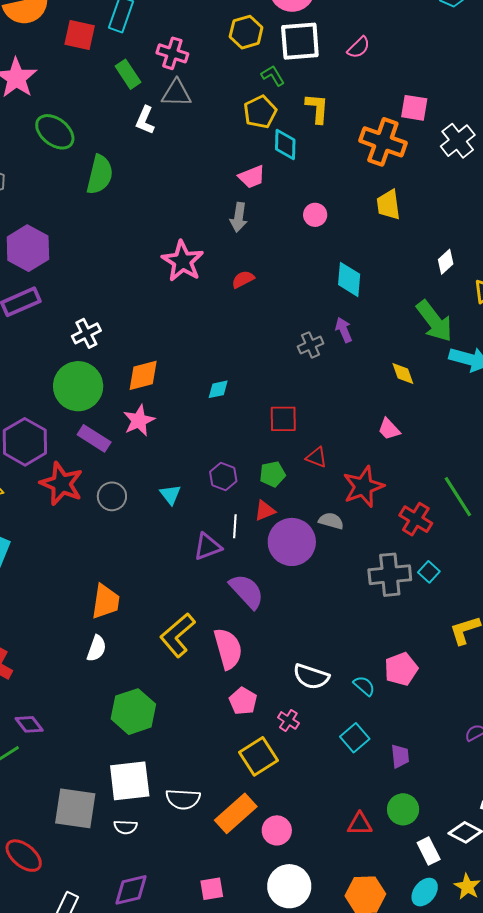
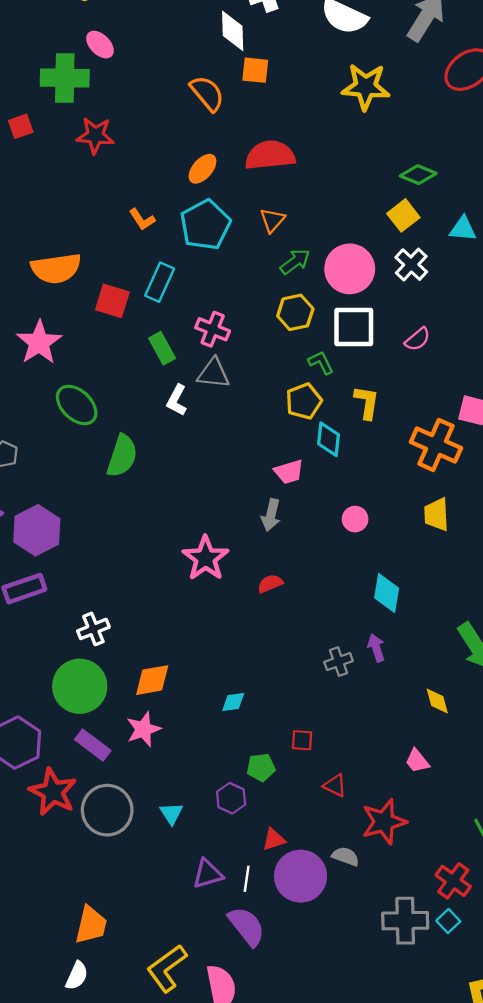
red square: (283, 419) -> (302, 740), size x0.7
green pentagon: (272, 474) -> (261, 767), moved
gray circle: (112, 496) -> (107, 810), size x1.6
red cross: (416, 519) -> (453, 881), moved
white line: (235, 526) -> (247, 879), moved

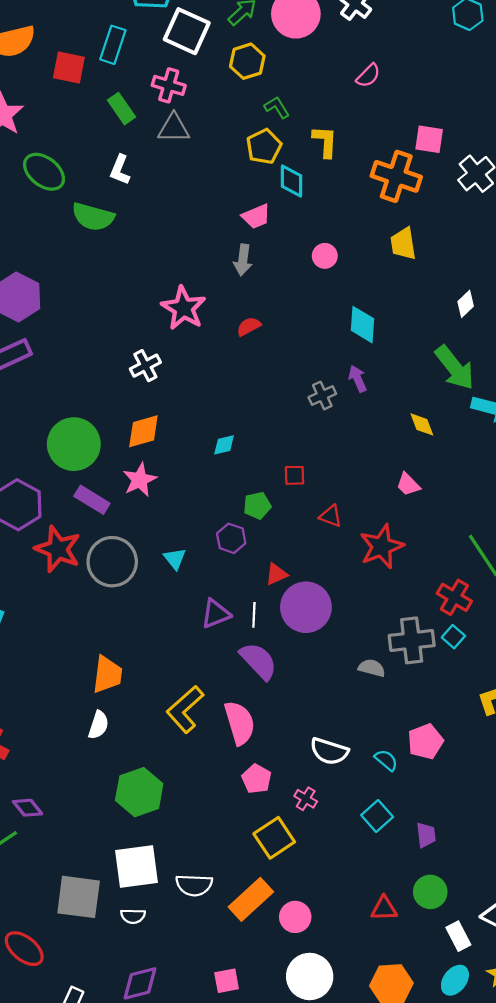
white square: (354, 327) -> (187, 31), moved, turned 30
white L-shape: (177, 400) -> (120, 170), moved
green semicircle: (122, 456) -> (93, 217), turned 93
white cross: (93, 629) -> (145, 366), moved
gray semicircle: (346, 856) -> (372, 668), moved

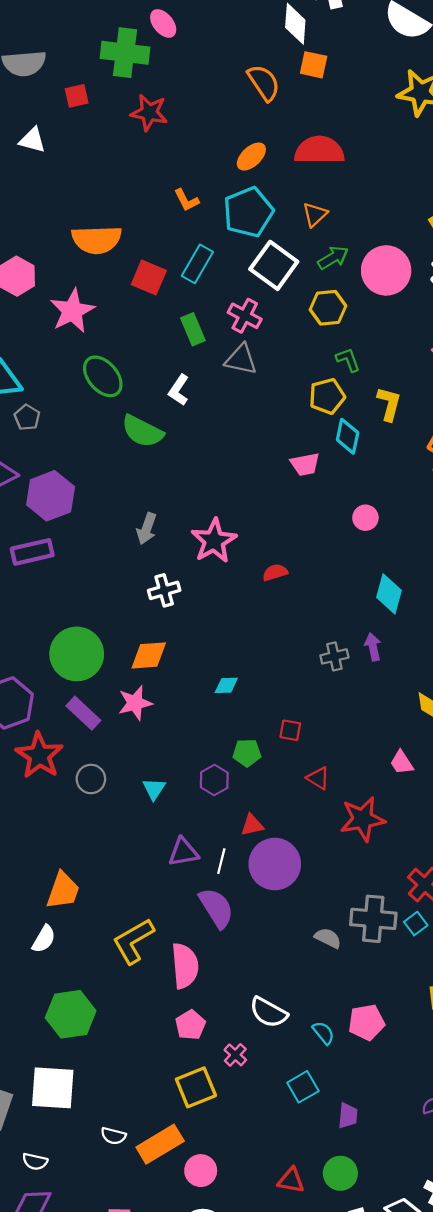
gray arrow: (243, 260) -> (147, 529), moved
gray circle: (112, 562) -> (91, 779), size x0.6
white semicircle: (194, 885) -> (113, 1136), moved, size x0.7
white semicircle: (133, 916) -> (35, 1162), moved

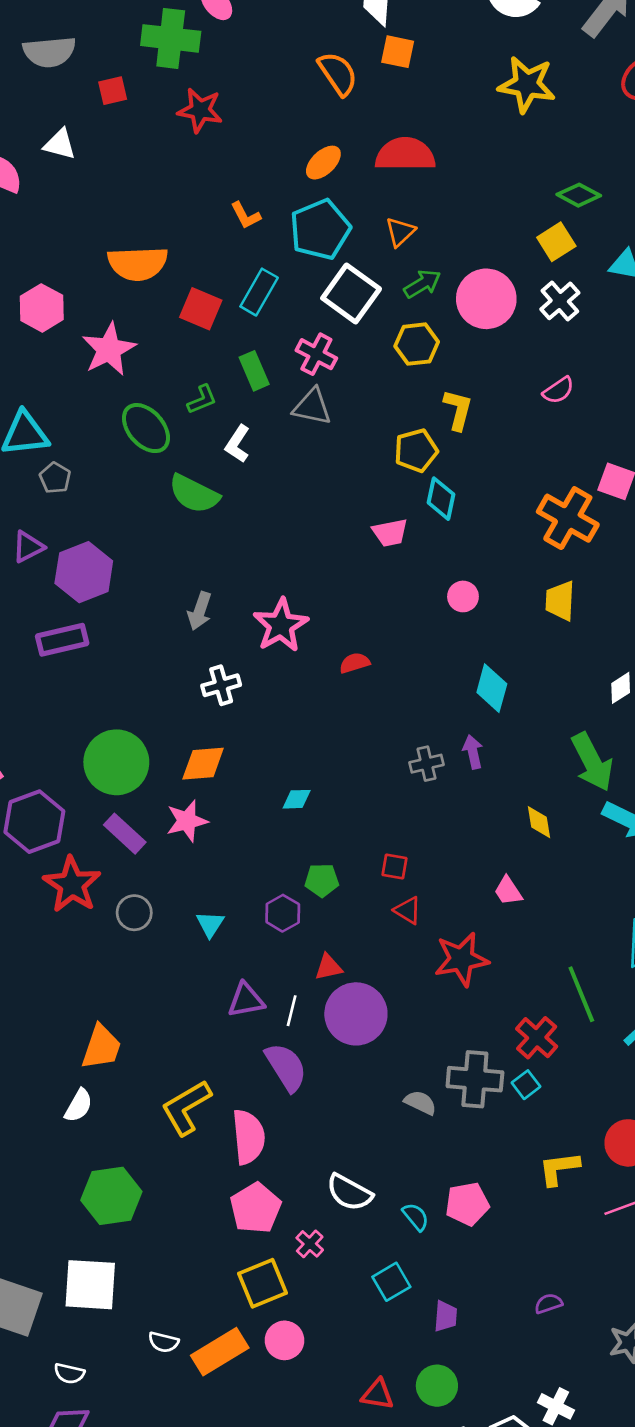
green L-shape: (348, 360) -> (202, 399), moved, turned 88
yellow L-shape: (389, 404) -> (458, 410), moved
red square: (290, 730) -> (395, 867), moved
pink pentagon: (190, 1025) -> (256, 1208), size x1.4
pink circle: (201, 1171) -> (285, 1340), moved

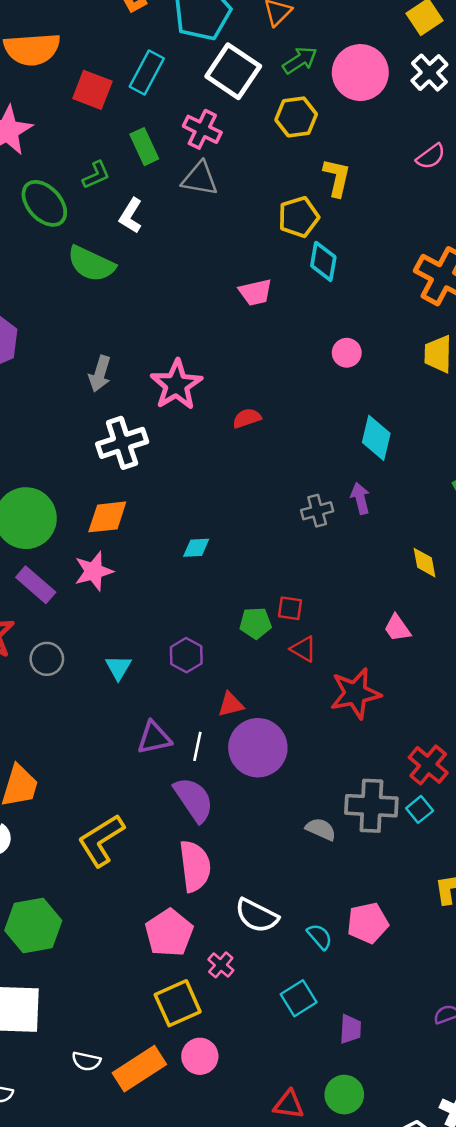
pink trapezoid: (390, 533) -> (255, 292), moved
white cross: (221, 685) -> (122, 443), size x1.4
green pentagon: (322, 880) -> (255, 623), moved
pink semicircle: (248, 1137) -> (195, 866), moved

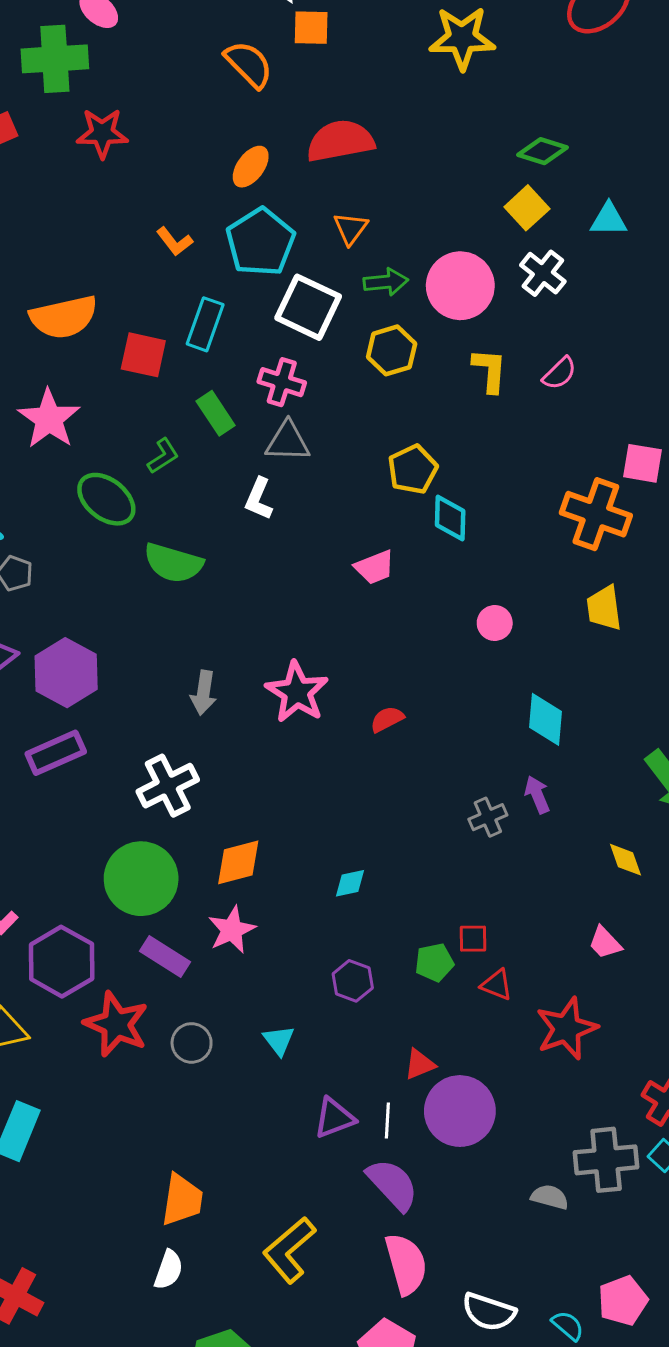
green arrow: (300, 60) -> (386, 282), turned 36
yellow L-shape: (337, 177) -> (490, 370), moved
white L-shape: (131, 216) -> (259, 499), moved
white cross: (122, 443) -> (168, 786), moved
purple hexagon: (186, 655) -> (353, 981), moved

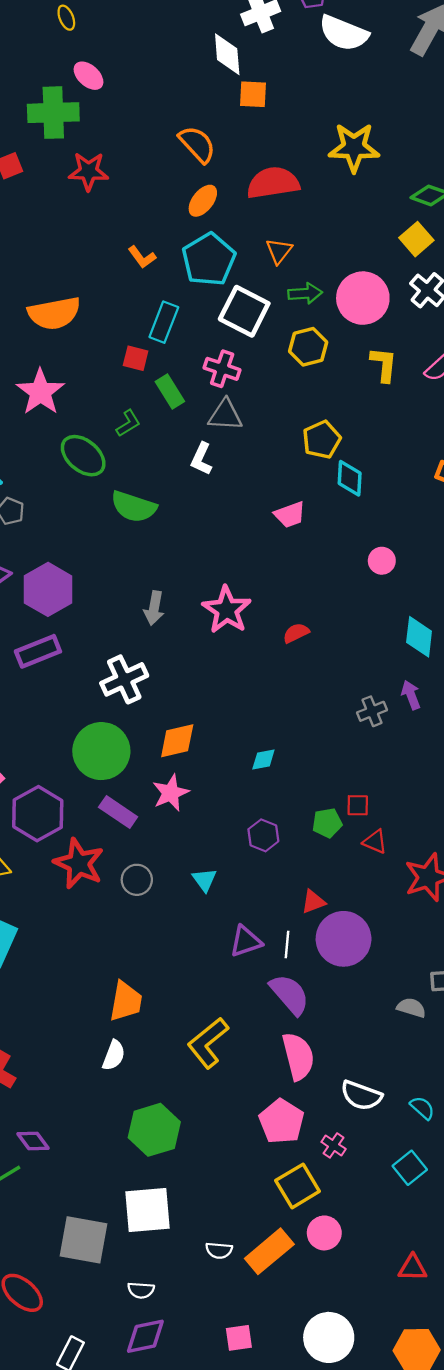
yellow star: (462, 38) -> (354, 147), moved
orange semicircle: (249, 64) -> (197, 144), moved
red square: (143, 355) -> (136, 358), moved, size x0.7

